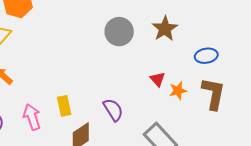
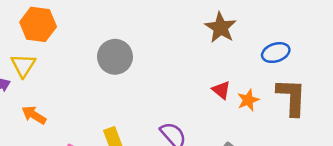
gray circle: (119, 32) -> (115, 57), moved

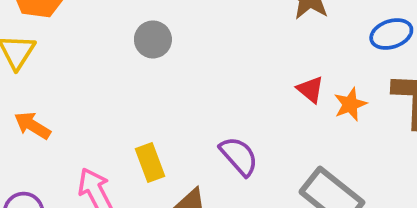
gray circle: (115, 57) -> (153, 39), size x0.7

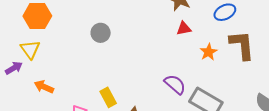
red triangle: (310, 89) -> (184, 28), moved, turned -42
purple semicircle: (239, 156) -> (175, 84), moved

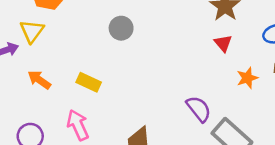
red triangle: (184, 28) -> (223, 43), turned 49
yellow rectangle: (108, 97) -> (89, 82), moved, turned -48

